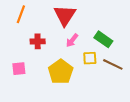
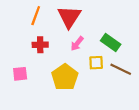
orange line: (21, 14) -> (36, 16), moved

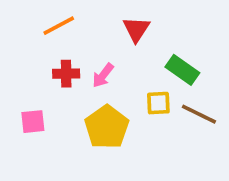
orange line: (36, 16) -> (59, 26), turned 42
red triangle: (69, 17) -> (136, 29), moved, size x0.7
pink arrow: (77, 44) -> (103, 75), moved

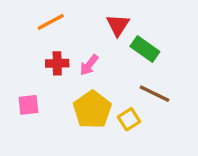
green rectangle: (182, 70) -> (145, 49), moved
yellow square: (158, 103) -> (129, 119), moved, turned -30
brown line: (199, 114) -> (154, 94), moved

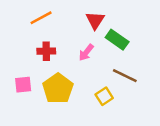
pink arrow: (89, 65) -> (86, 52), moved
yellow pentagon: (92, 110) -> (58, 89), moved

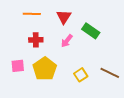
orange line: (41, 18) -> (32, 14), turned 30
red triangle: (95, 20) -> (64, 17), moved
brown line: (125, 76) -> (110, 73), moved

